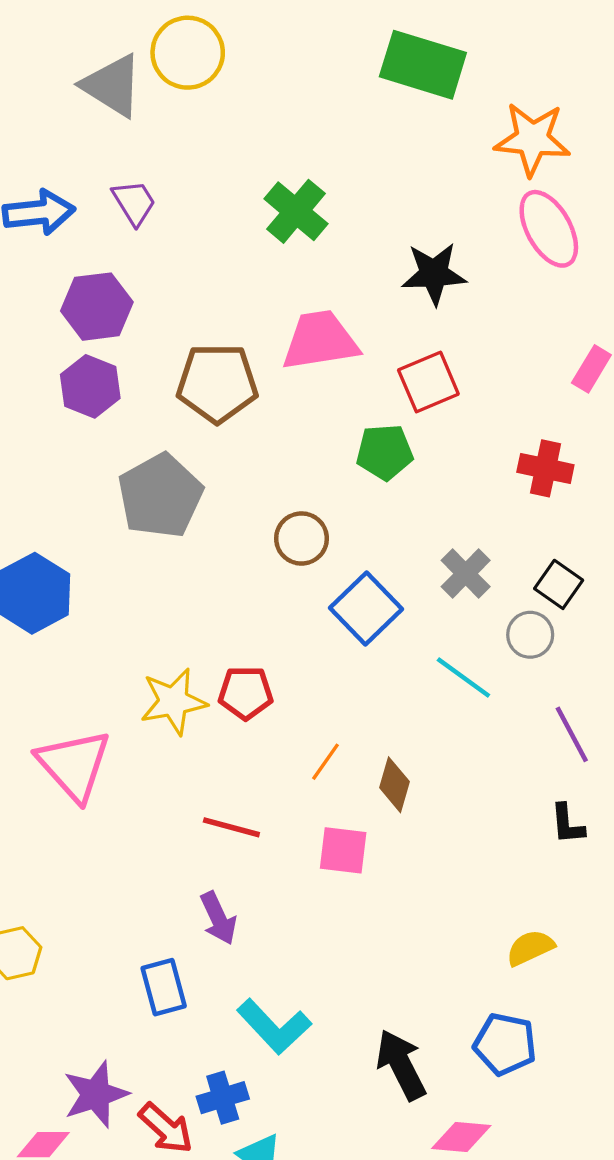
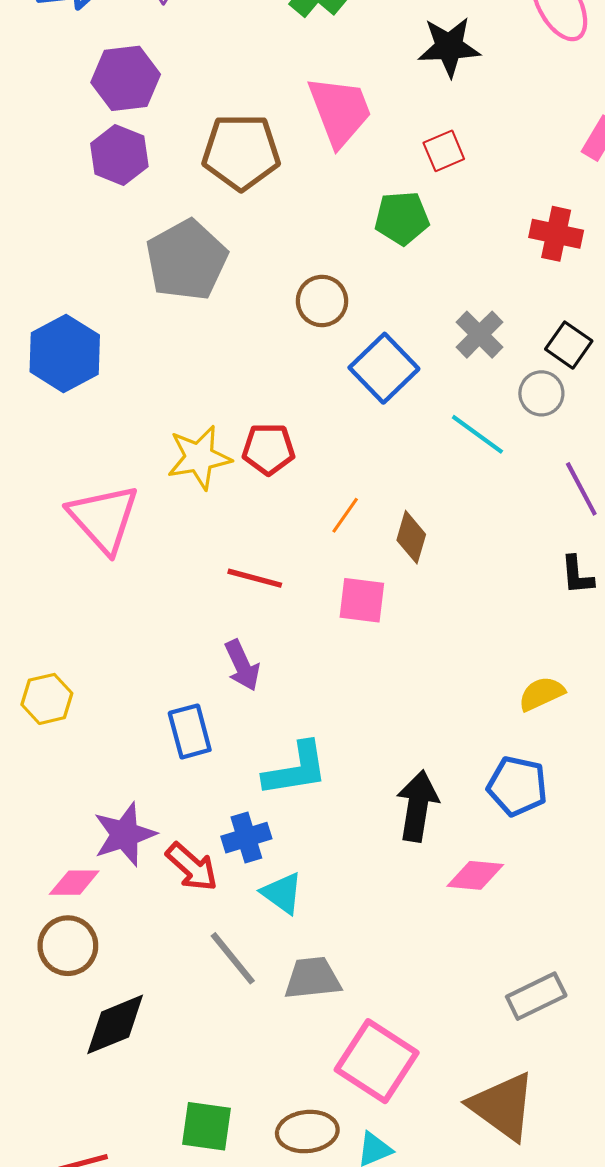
pink trapezoid: (320, 340) -> (340, 111), turned 78
red square: (428, 382) -> (444, 151), size x0.7
cyan L-shape: (274, 1026) -> (296, 769), turned -56
black arrow: (401, 1065) -> (418, 806), turned 36

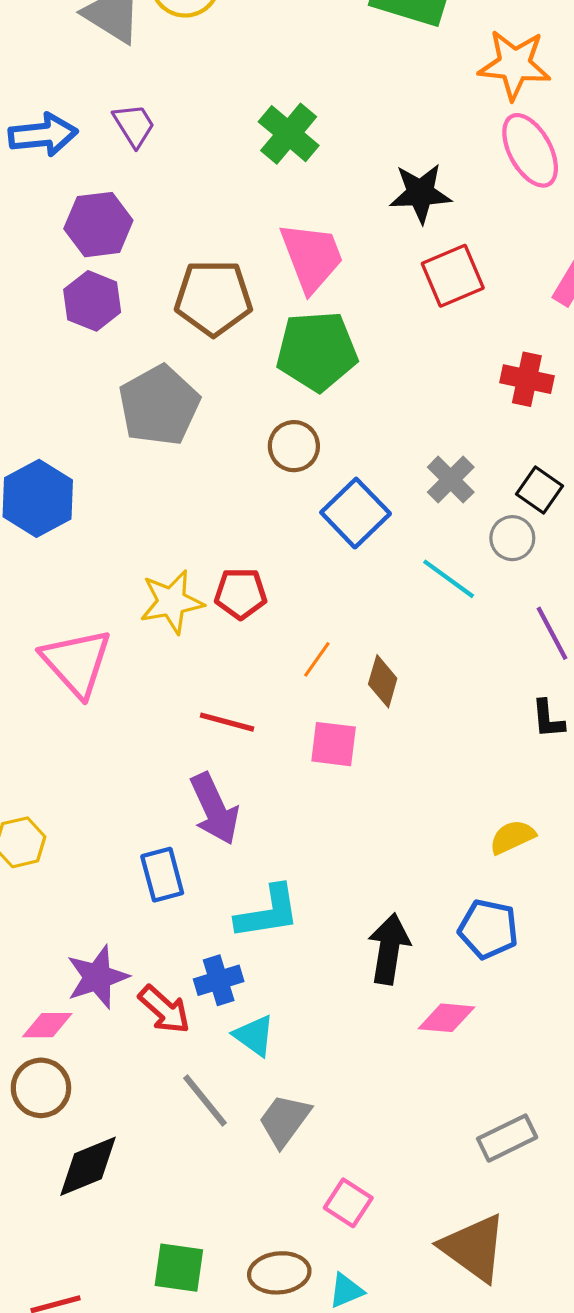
red square: (444, 151) -> (453, 276), moved, size x1.5
green pentagon: (402, 218) -> (317, 351), moved, size x1.5
purple arrow: (242, 665) -> (214, 809), size x1.4
gray trapezoid: (313, 978) -> (284, 1120), turned -48
pink square: (377, 1061) -> (348, 1203), size x0.6

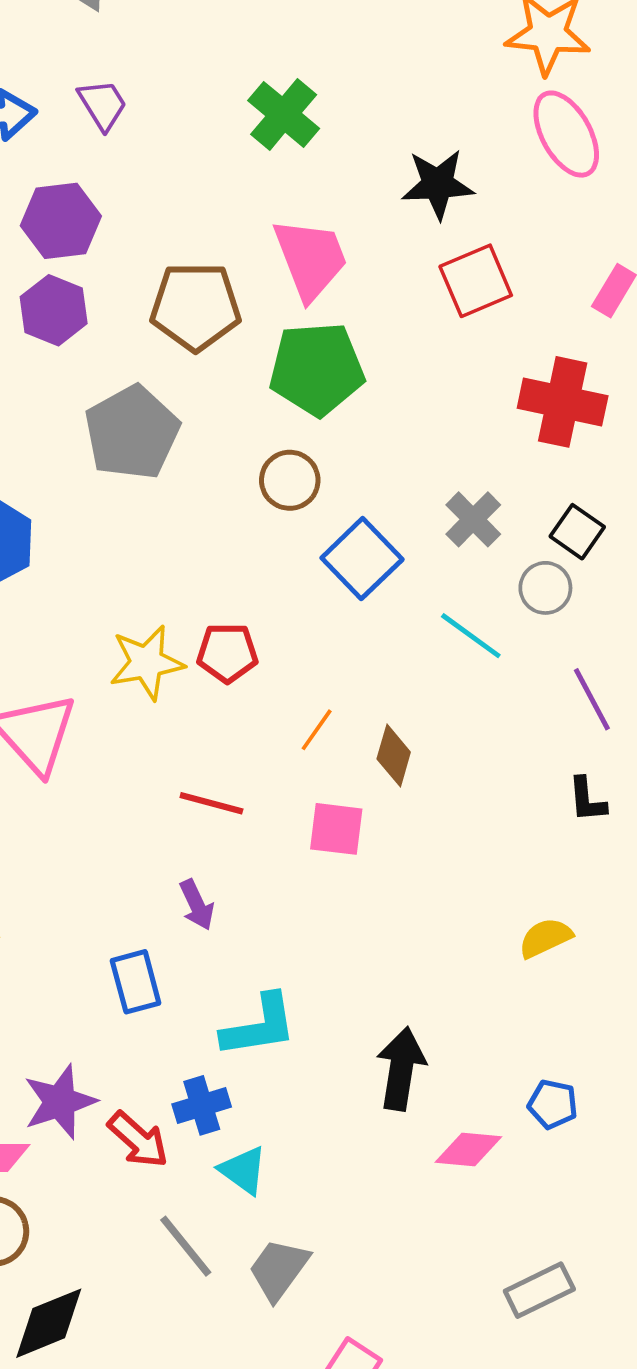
red cross: (527, 379) -> (563, 402), size x1.4
purple arrow: (214, 809) -> (197, 905), size x0.6
blue pentagon: (488, 929) -> (553, 1104), moved, size x0.7

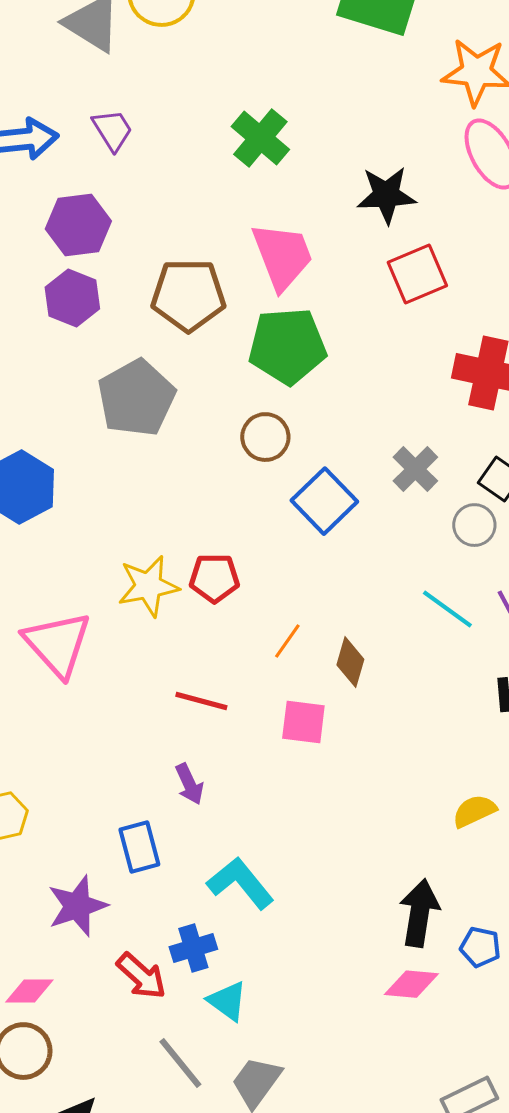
cyan line: (471, 636) -> (447, 609), moved
cyan L-shape: (259, 1026) -> (240, 883), turned -120
black arrow: (401, 1069) -> (419, 913), moved
purple star: (60, 1102) -> (77, 906), moved

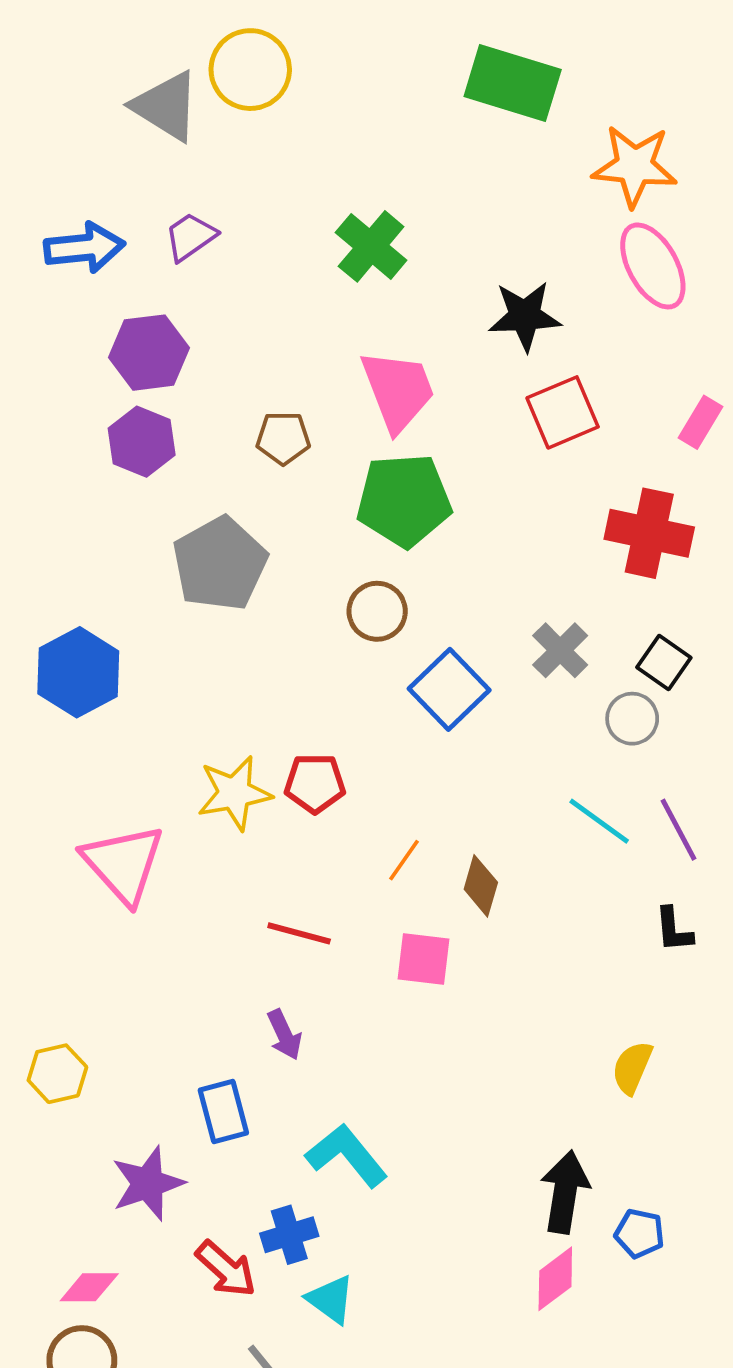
purple trapezoid: (112, 130) -> (190, 237), turned -93
brown pentagon: (188, 295) -> (283, 438), size x0.6
yellow semicircle: (474, 811) -> (632, 1068), turned -42
pink diamond: (411, 984) -> (555, 1279), turned -42

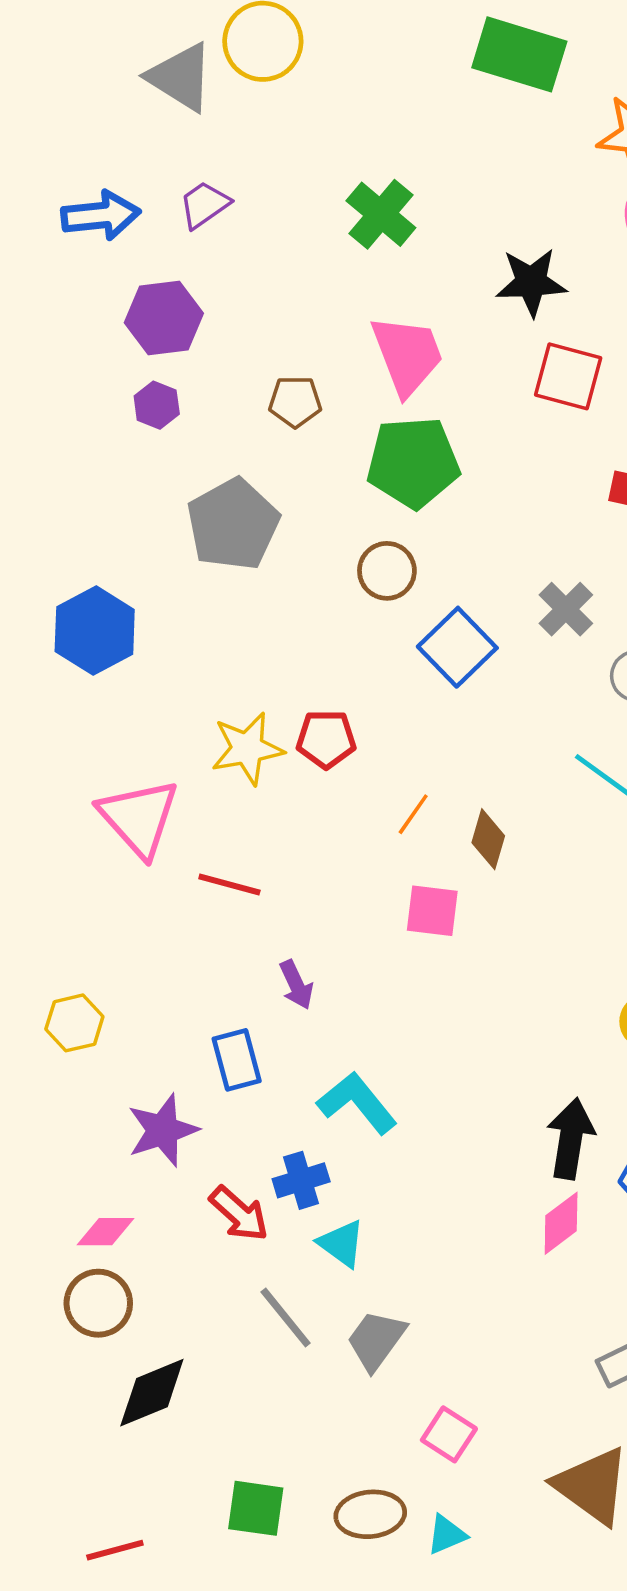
red square: (563, 412) -> (568, 376), turned 38
purple hexagon: (142, 442) -> (157, 405), size x0.7
red line: (299, 933) -> (229, 885), moved

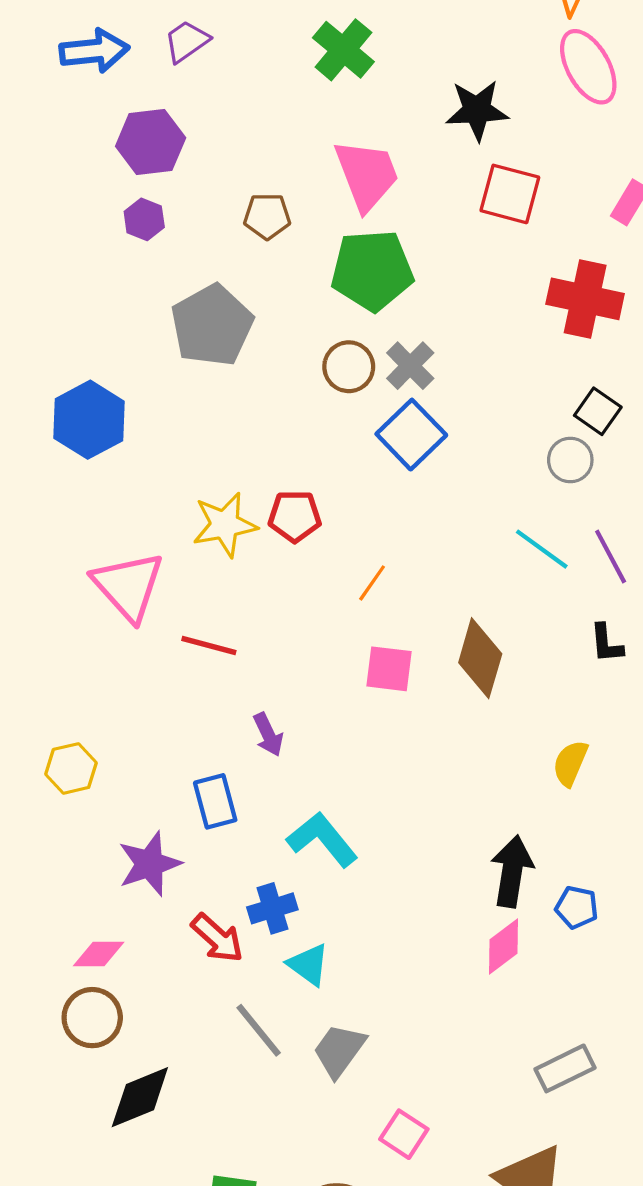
gray cross: (566, 609) -> (410, 366), moved
brown diamond: (488, 839) -> (480, 658), moved, size x1.5

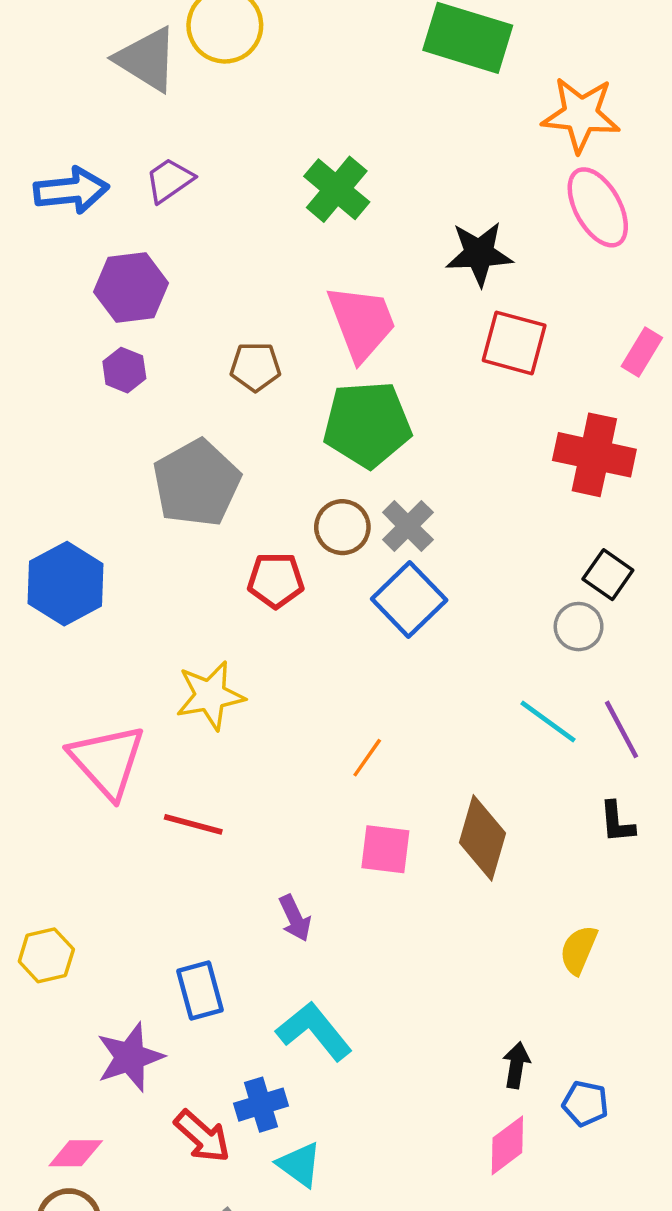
red pentagon: (295, 516) -> (276, 580), moved
purple arrow: (268, 735) -> (295, 918), moved
black arrow: (512, 871) -> (516, 1065), size x0.6

